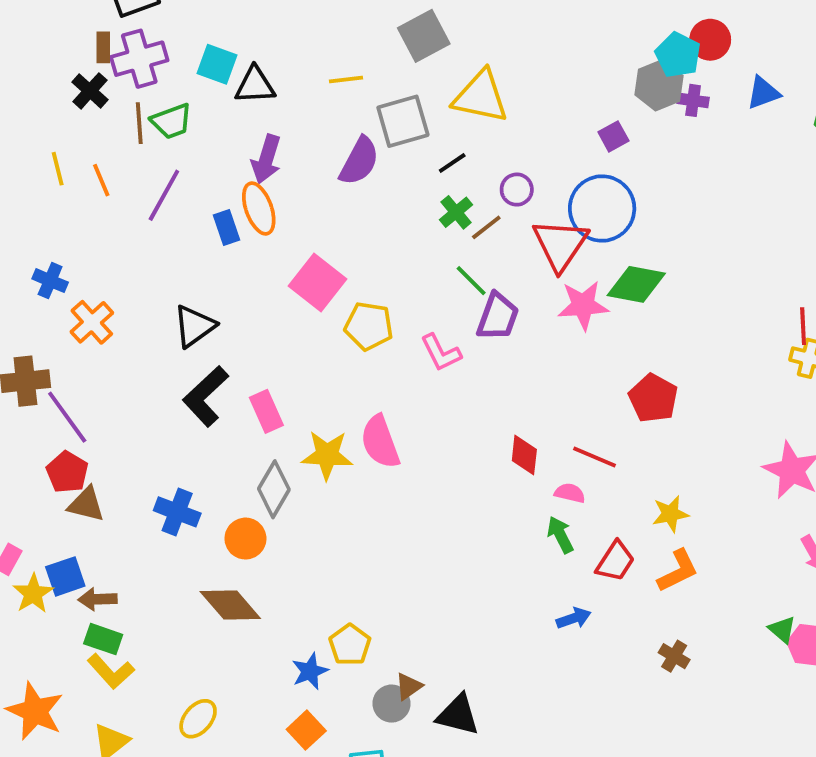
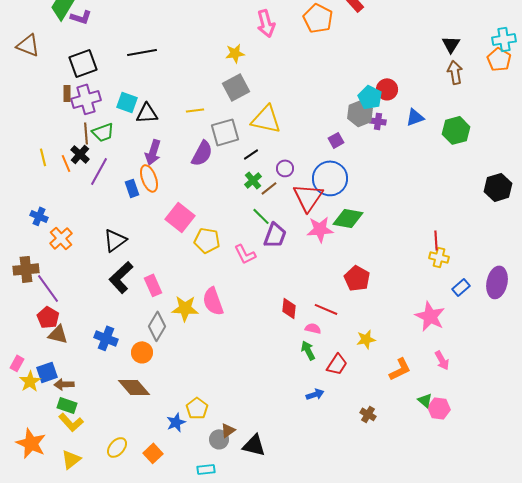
black cross: (90, 91) -> (80, 154), moved
orange L-shape: (678, 571) -> (400, 369), moved
orange square: (306, 730) -> (153, 453), moved

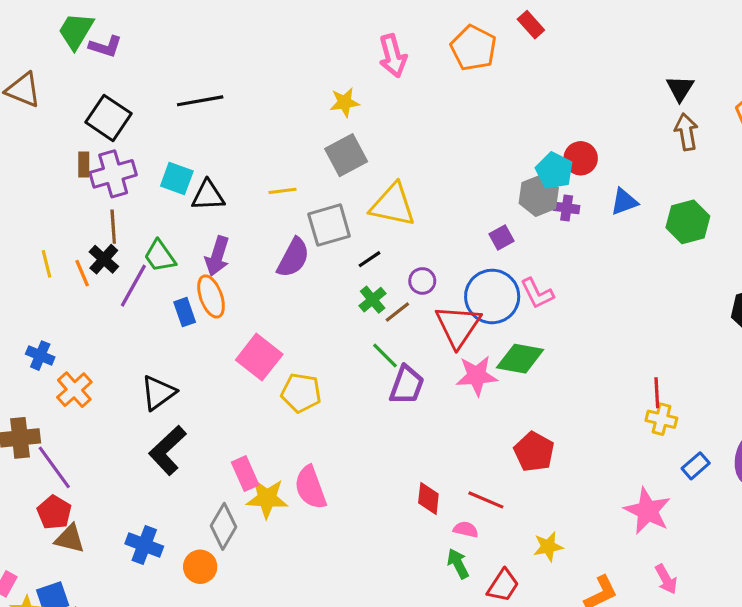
black square: (83, 63) -> (109, 118), turned -36
green trapezoid: (103, 132) -> (160, 256), moved, turned 75
pink L-shape: (245, 254) -> (537, 293), moved
pink rectangle: (153, 285) -> (245, 474), moved

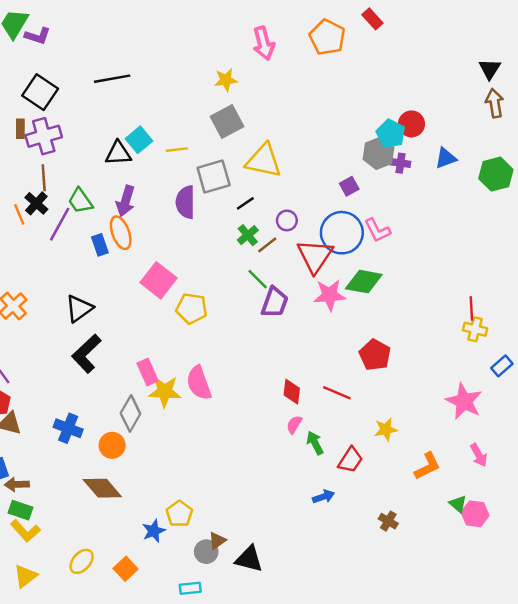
cyan square: (177, 178) -> (139, 140), moved, turned 30
purple semicircle: (293, 258) -> (185, 202), turned 152
pink semicircle: (466, 529) -> (294, 425), moved, turned -72

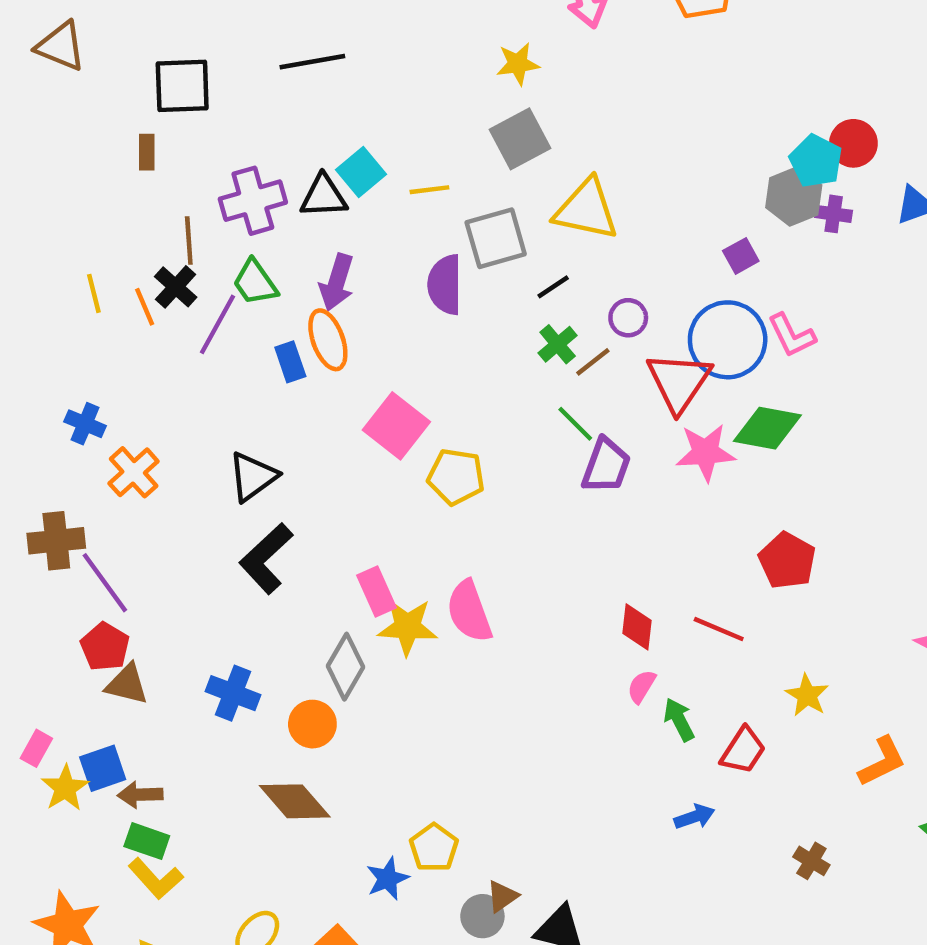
black square: (40, 92) -> (182, 86), turned -36
purple cross: (44, 136) -> (253, 201), moved
yellow star: (386, 429) -> (807, 695), turned -30

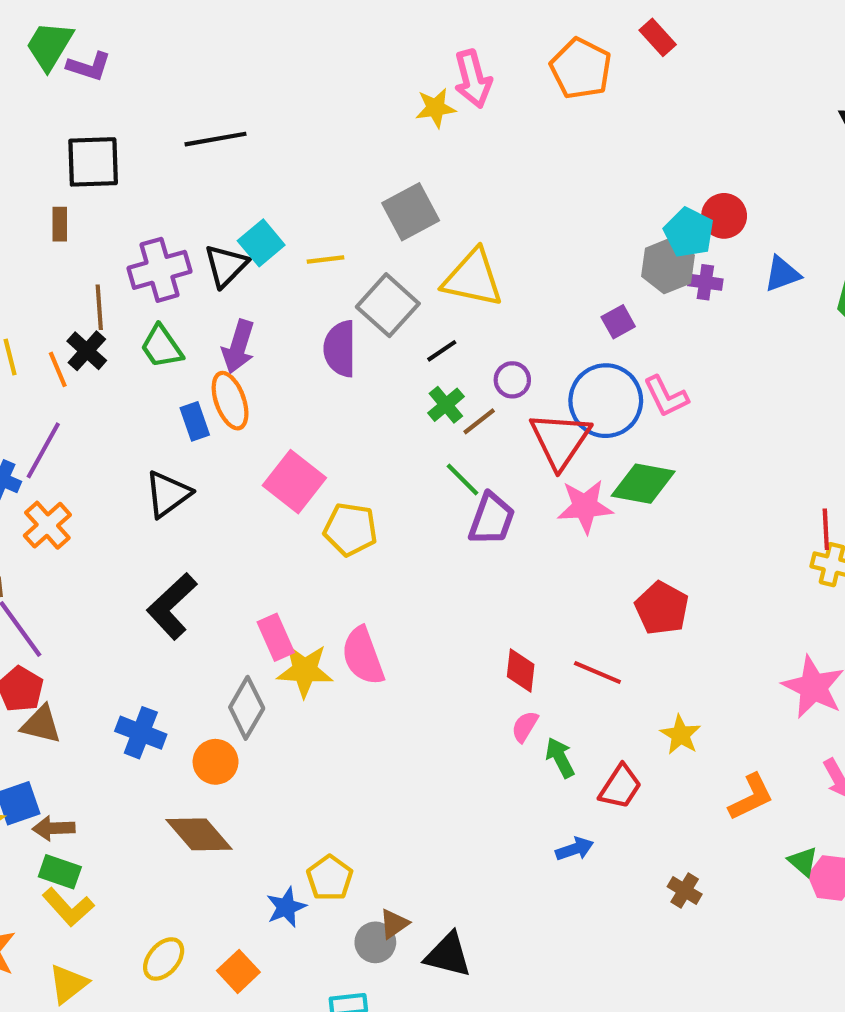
yellow star: (518, 64) -> (436, 108), moved
black triangle: (323, 196) -> (226, 266), turned -42
gray square: (496, 238) -> (388, 305), turned -32
purple line: (217, 324) -> (43, 450), moved
black triangle: (253, 477) -> (168, 494), moved

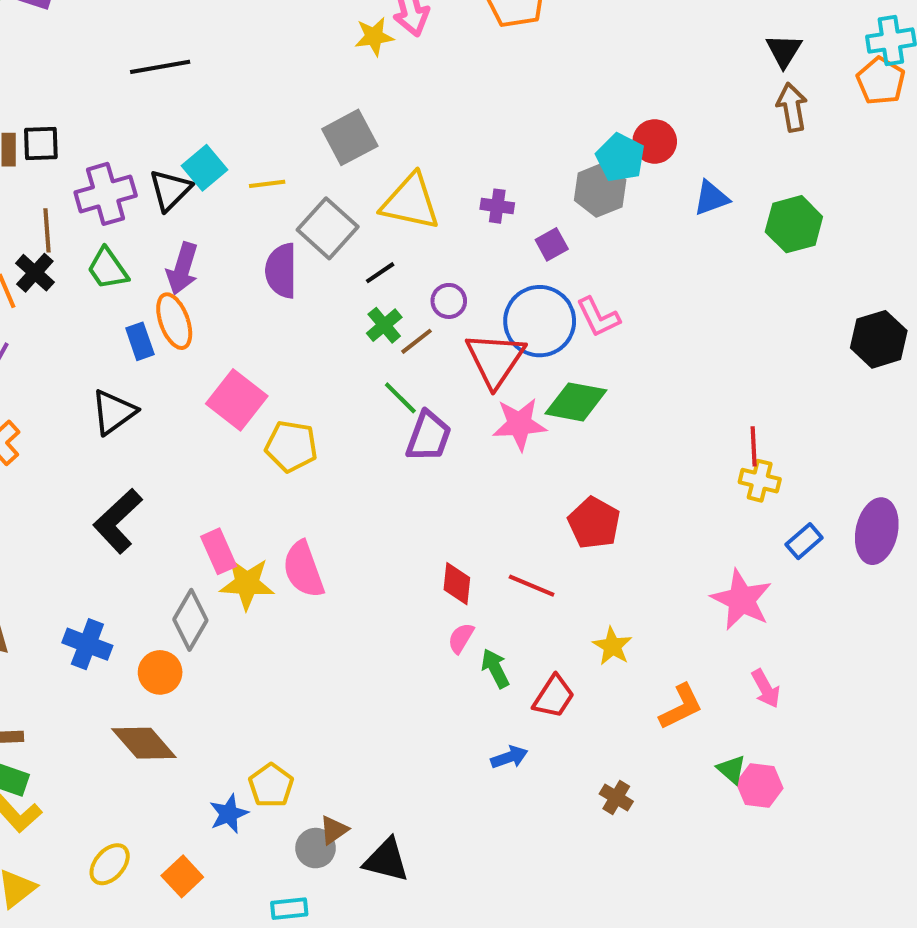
black square: (93, 162) -> (41, 143), moved, size x0.7
purple cross: (705, 282) -> (497, 206), moved

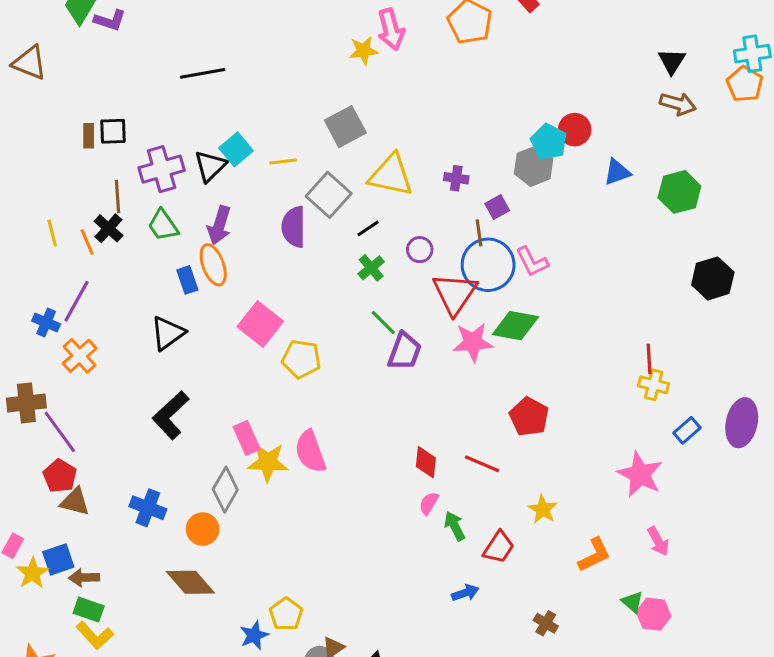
brown arrow: (792, 107) -> (678, 104), turned 116
black hexagon: (879, 339) -> (713, 278), moved
brown line: (416, 341) -> (479, 233), moved, turned -60

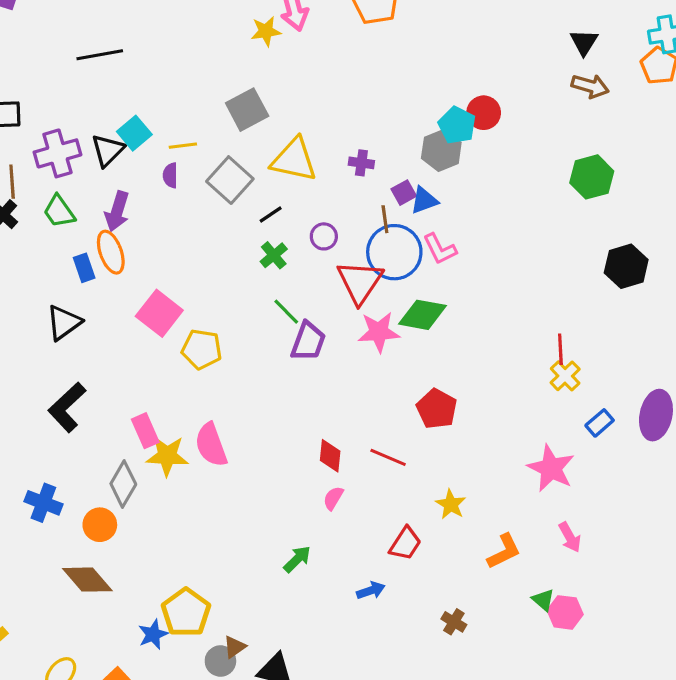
blue triangle: (617, 172) -> (424, 200), moved
purple semicircle: (294, 227) -> (170, 175), moved, size x0.6
yellow cross: (654, 385) -> (565, 376), turned 32
green arrow: (455, 526) -> (297, 559), moved, turned 72
yellow pentagon: (286, 614) -> (186, 612), size x1.4

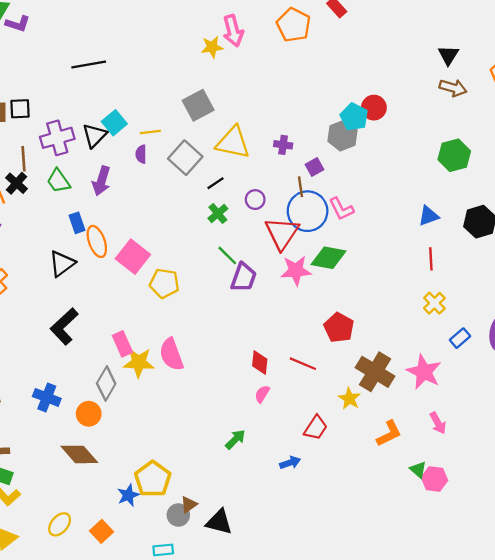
blue triangle: (424, 200) -> (429, 216), moved
orange ellipse: (111, 252) -> (97, 241), moved
red line: (560, 349) -> (431, 259), moved
brown cross: (454, 622) -> (375, 372), moved, size x2.0

